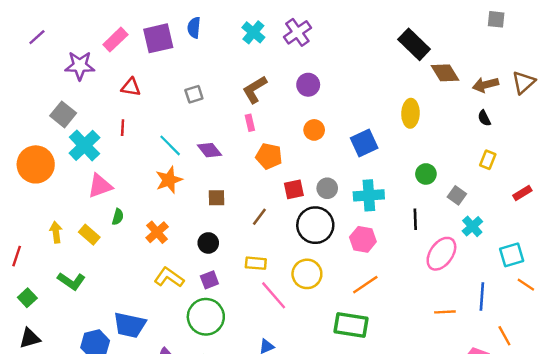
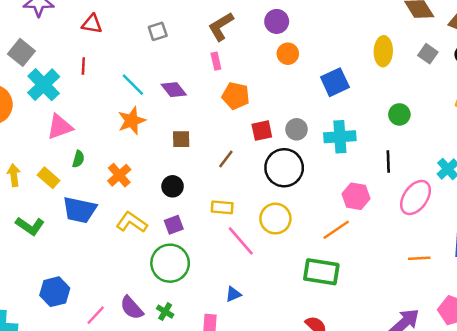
orange circle: (314, 130) -> (288, 54), moved
gray square: (457, 195) -> (428, 54), moved
pink hexagon: (363, 239) -> (356, 196), moved
blue trapezoid: (130, 325) -> (80, 210), moved

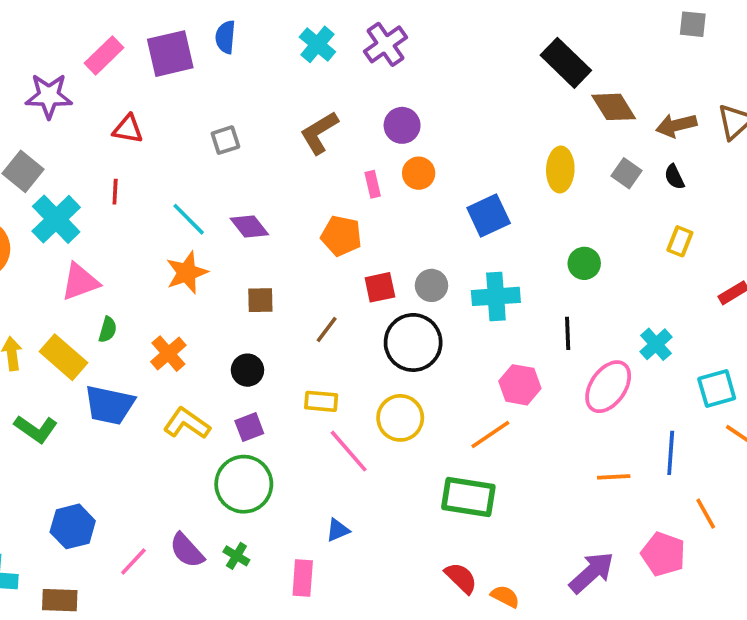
pink rectangle: (216, 61) -> (373, 184), moved
yellow rectangle: (49, 178) -> (63, 357), size x1.4

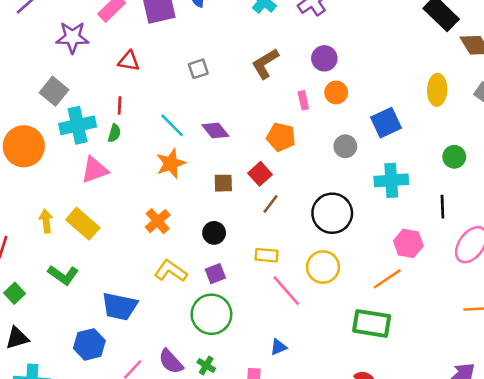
cyan cross: (56, 219) -> (78, 125), turned 32
gray circle: (431, 285) -> (345, 146), moved
red square: (380, 287) -> (260, 174), moved, turned -30
green semicircle: (108, 330) -> (114, 133), moved
blue trapezoid: (109, 405) -> (120, 306), moved

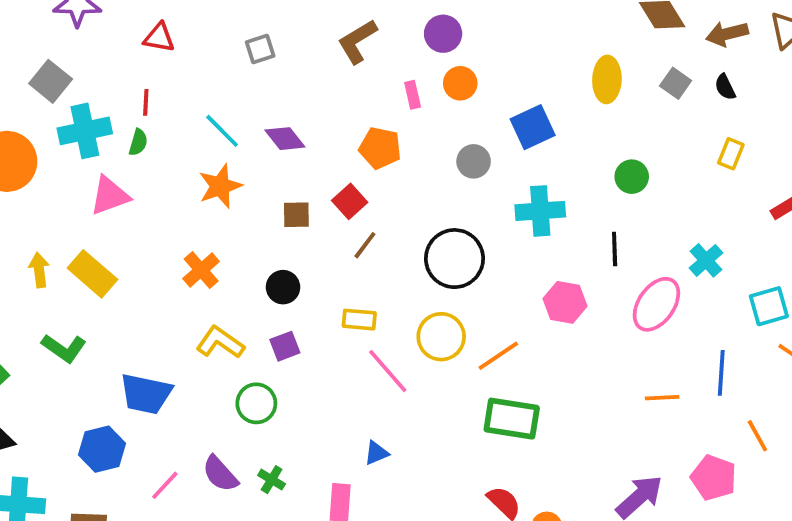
orange line: (387, 279) -> (498, 356), moved
green circle: (211, 314) -> (256, 403), moved, size x0.7

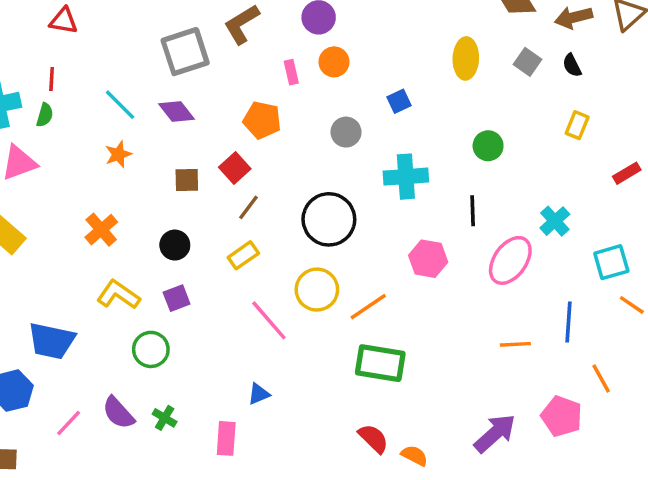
gray square: (260, 49) -> (185, 52), moved, size x1.8
blue square: (533, 127) -> (399, 101), size x0.6
orange star: (220, 186) -> (118, 154), size x0.7
yellow rectangle: (359, 320) -> (243, 255), moved, turned -40

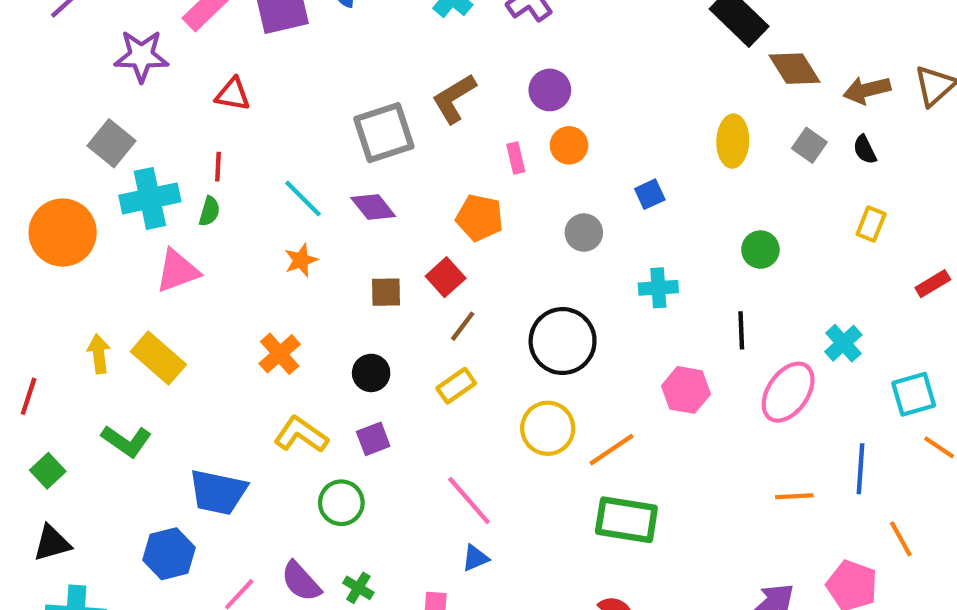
cyan cross: (406, 177) -> (658, 288), size x0.7
pink line: (269, 320) -> (469, 501), moved

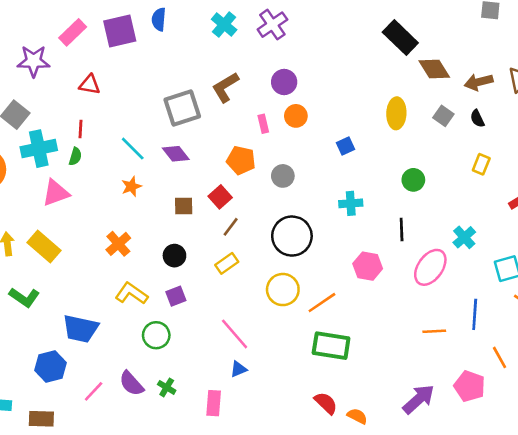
gray circle: (584, 233) -> (283, 176), moved

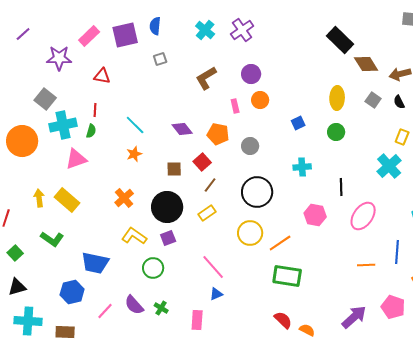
gray square: (182, 108) -> (160, 59), moved, size x0.5
purple diamond: (176, 154) -> (182, 129), moved
green circle: (413, 180) -> (336, 132), moved
cyan cross: (464, 237) -> (389, 166), moved, size x1.4
black circle: (174, 256) -> (167, 207), size x1.8

